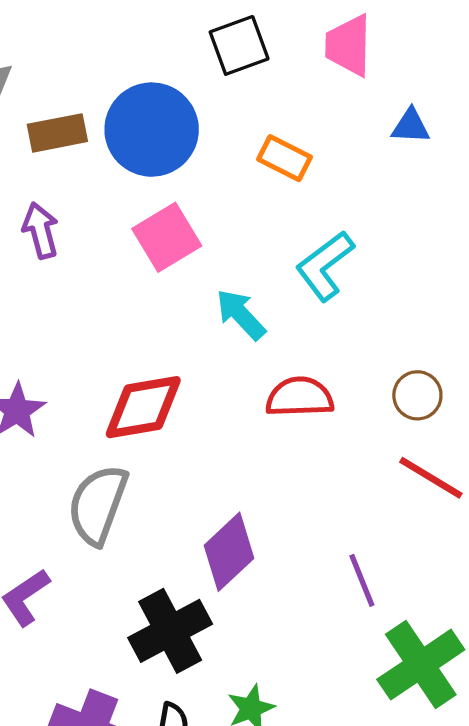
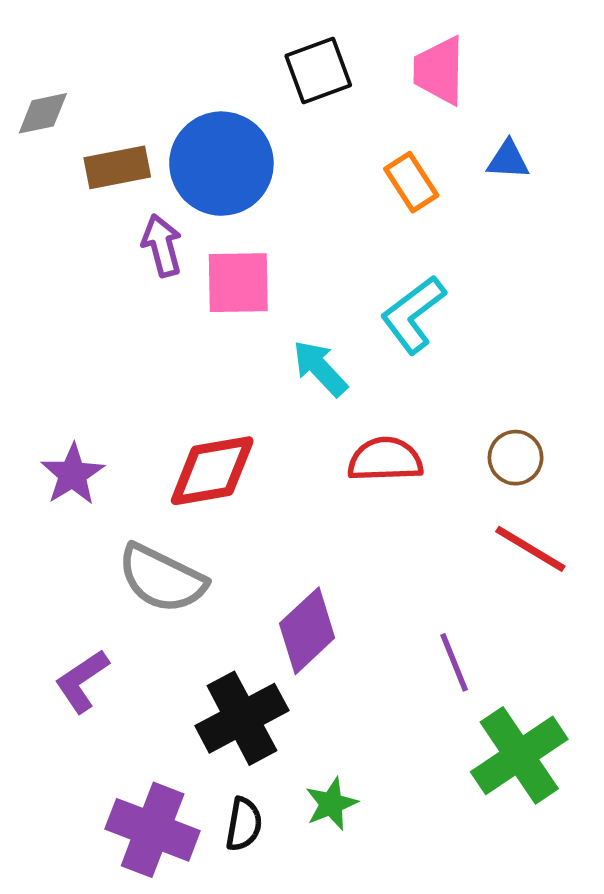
orange rectangle: (285, 158) -> (411, 182), moved, turned 30
purple arrow: (41, 230) -> (162, 245), moved
pink square: (167, 237) -> (238, 283), turned 30
gray semicircle: (98, 505) -> (162, 579), turned -84

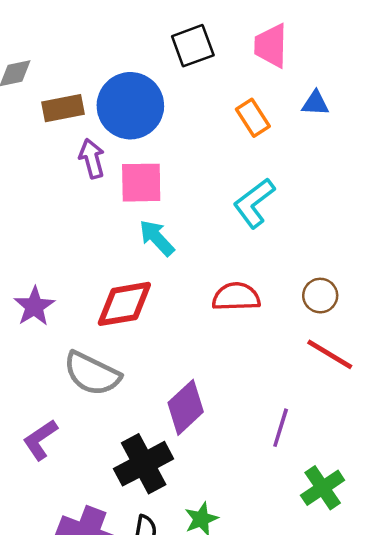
cyan arrow: (320, 368) -> (157, 238), moved
purple line: (454, 662) -> (281, 428), turned 39
green cross: (519, 755) -> (323, 488), size x0.7

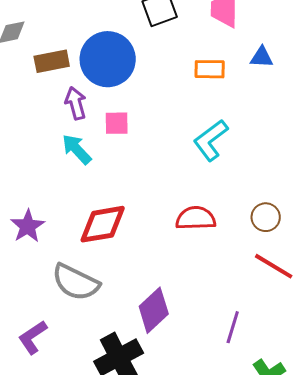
orange rectangle: (253, 118) -> (210, 69), turned -56
pink square: (141, 183) -> (117, 123), size x0.7
cyan arrow: (157, 238) -> (77, 149), moved

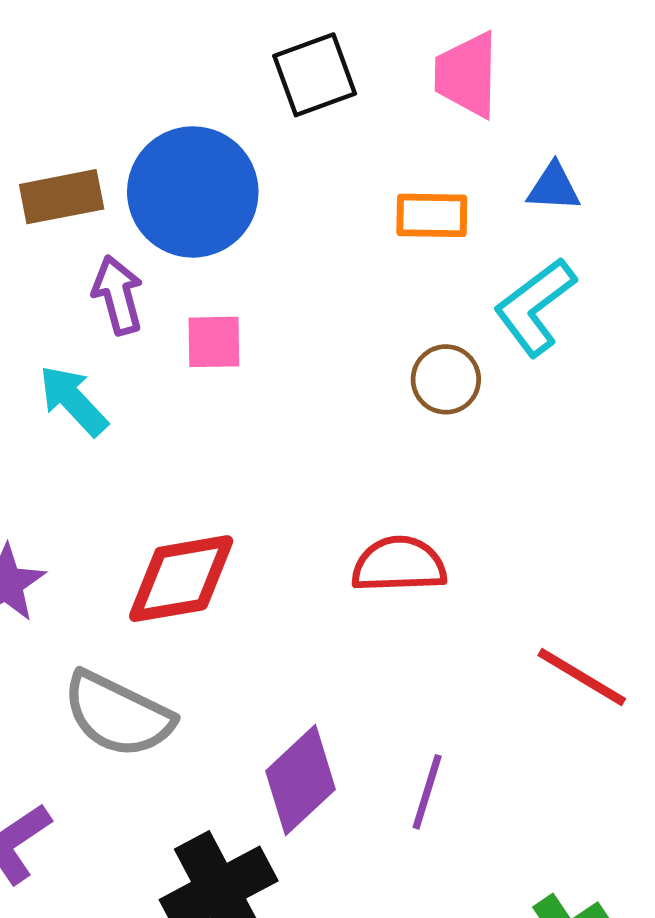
cyan L-shape: (211, 140) -> (535, 307), moved
cyan arrow: (77, 149) -> (73, 400), moved
brown circle: (266, 217) -> (446, 379), moved
purple line: (233, 327) -> (427, 792), moved

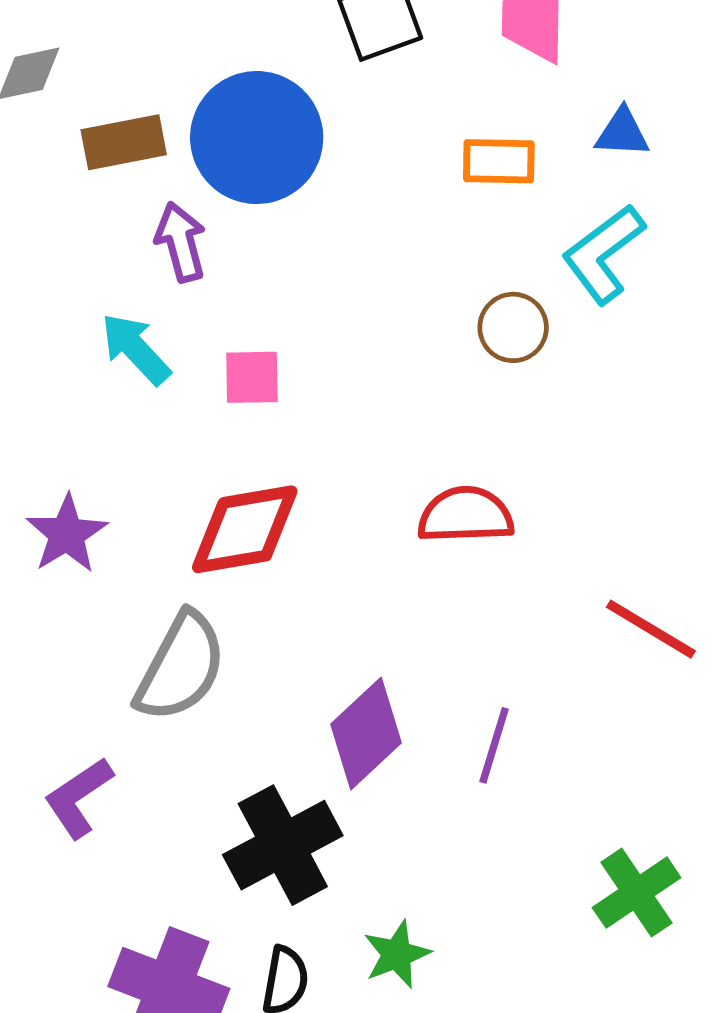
pink square: (214, 342) -> (252, 377), moved
gray semicircle: (118, 714) -> (181, 667), turned -88

